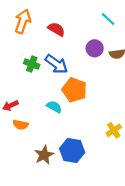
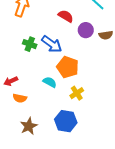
red semicircle: (56, 29) -> (66, 16), moved
yellow cross: (114, 130) -> (77, 93), moved
brown star: (44, 155) -> (29, 126), moved

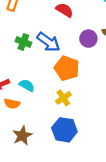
purple circle: (86, 30) -> (88, 39), moved
cyan semicircle: (50, 82) -> (27, 85), moved
yellow cross: (77, 93) -> (63, 98), moved

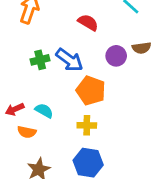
green cross: (23, 42) -> (40, 60), turned -35
yellow cross: (63, 98) -> (87, 125), turned 35

